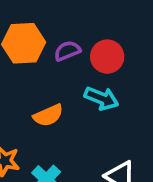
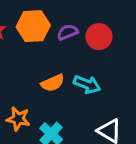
cyan arrow: (101, 98) -> (87, 84), moved

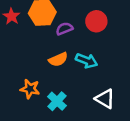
purple semicircle: (68, 32) -> (64, 29), moved

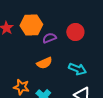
cyan arrow: (87, 61) -> (77, 69), moved

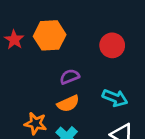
purple semicircle: (49, 38) -> (70, 77), moved
orange semicircle: (44, 63) -> (68, 104), moved

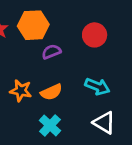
purple semicircle: (70, 77) -> (51, 52), moved
orange star: (35, 123) -> (21, 91), moved

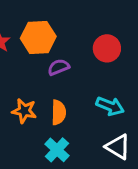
orange semicircle: (51, 92) -> (59, 112), turned -65

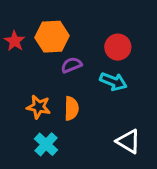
cyan arrow: (110, 106) -> (113, 81), moved
cyan cross: (57, 150) -> (46, 144), moved

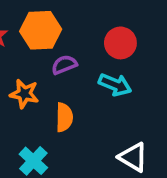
orange star: (39, 107) -> (24, 94), moved

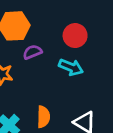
orange semicircle: (64, 117) -> (43, 117), moved

